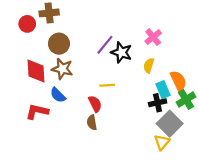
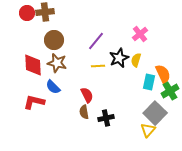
red circle: (27, 24) -> (27, 13), moved
black star: (121, 52) -> (119, 58), moved, turned 30
yellow line: (107, 85) -> (98, 66), moved
cyan rectangle: (163, 90) -> (149, 82), turned 35
black cross: (158, 103) -> (106, 118), moved

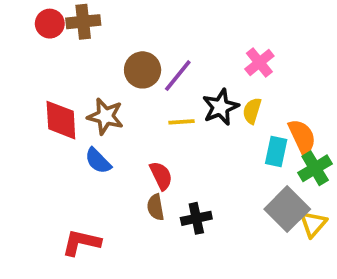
brown circle: (54, 40) -> (143, 70), moved
red L-shape: (34, 102) -> (81, 242), moved
yellow triangle: (148, 130) -> (313, 224), moved

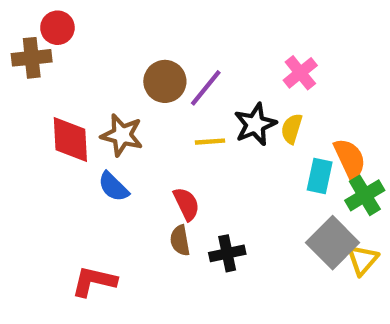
brown cross: (83, 22) -> (32, 58), moved

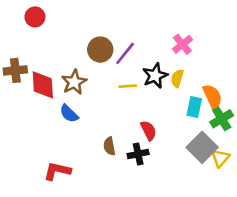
brown cross: (32, 58) -> (15, 70), moved
brown star: (122, 135) -> (74, 82), turned 30
red semicircle: (186, 204) -> (149, 130), moved

